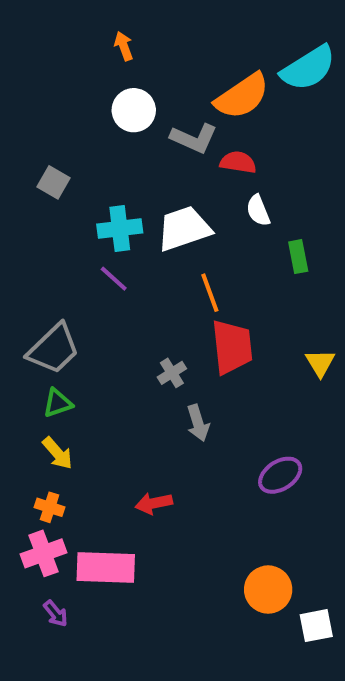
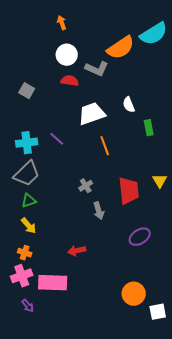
red semicircle: (238, 162) -> (70, 81), moved
cyan cross: (120, 229) -> (27, 143), moved
red trapezoid: (232, 347) -> (129, 191), moved

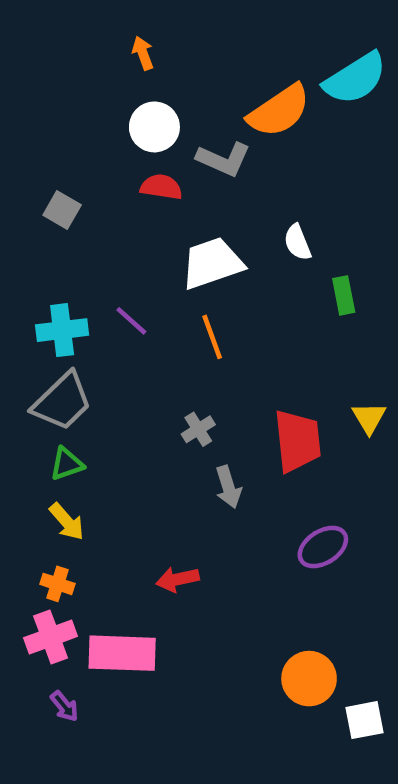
orange line: (105, 146) -> (212, 337), moved

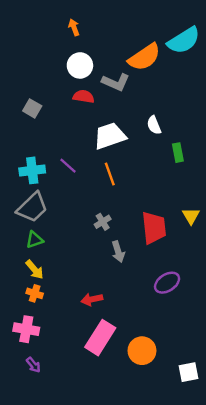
orange cross: (57, 584) -> (35, 293), moved
pink cross: (51, 637) -> (26, 329), turned 30
pink rectangle: (122, 653) -> (100, 338), moved, turned -60
orange circle: (309, 679) -> (142, 351), moved

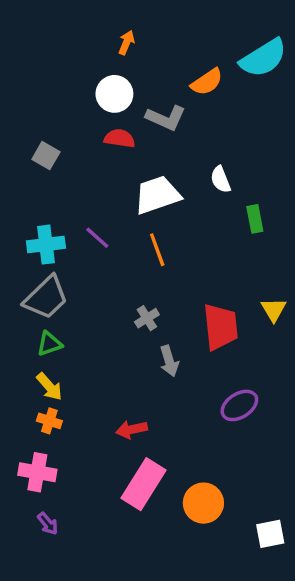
orange arrow: (74, 27) -> (126, 43), moved, turned 42
orange semicircle: (144, 57) -> (207, 82), size x0.7

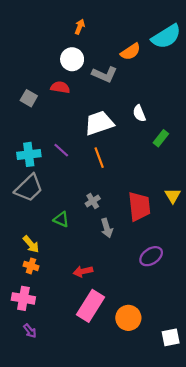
red semicircle: (120, 138) -> (60, 87), moved
green rectangle: (255, 219) -> (161, 138), turned 49
green triangle: (49, 344) -> (61, 219), moved, turned 42

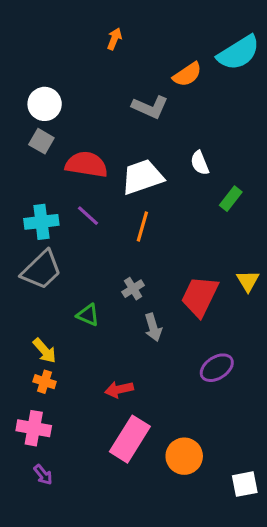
white circle: (72, 59) -> (45, 104), moved
red semicircle: (60, 87) -> (86, 164), moved, size x1.5
orange line: (99, 158) -> (142, 227), turned 36
red trapezoid: (139, 206) -> (200, 296), turned -148

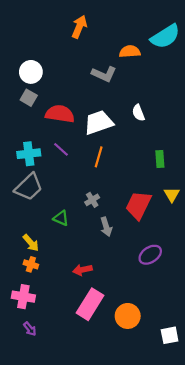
orange arrow: (114, 39) -> (79, 27), size x1.5
orange semicircle: (187, 74) -> (130, 52), turned -150
green rectangle: (231, 199) -> (160, 159), moved, turned -42

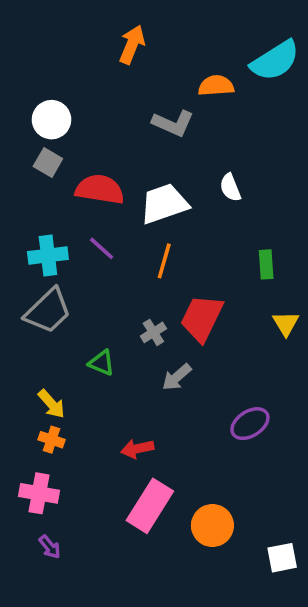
red trapezoid: (138, 205) -> (202, 318), moved
gray arrow: (106, 227) -> (177, 377), turned 66

